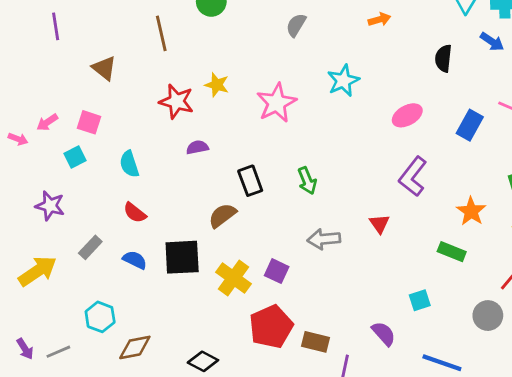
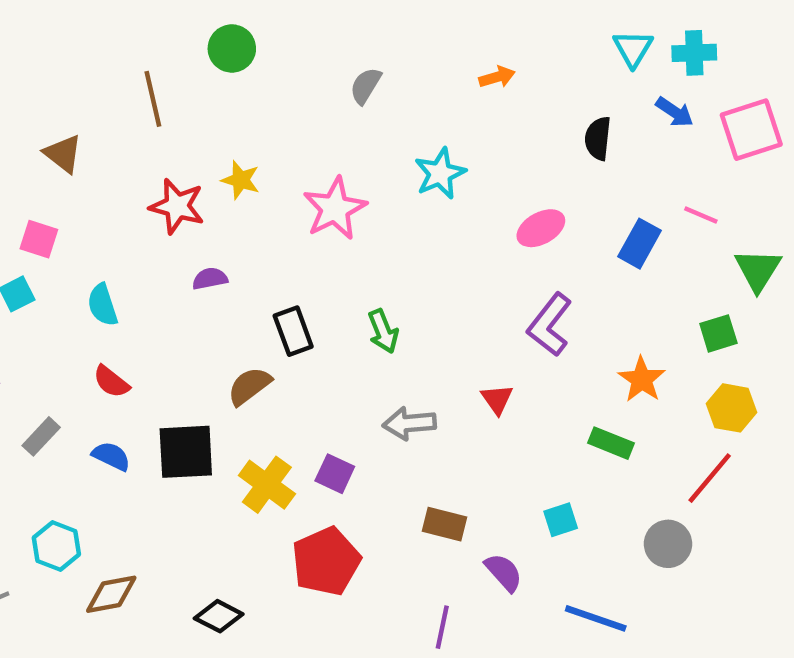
brown rectangle: (316, 342) -> (444, 524), moved

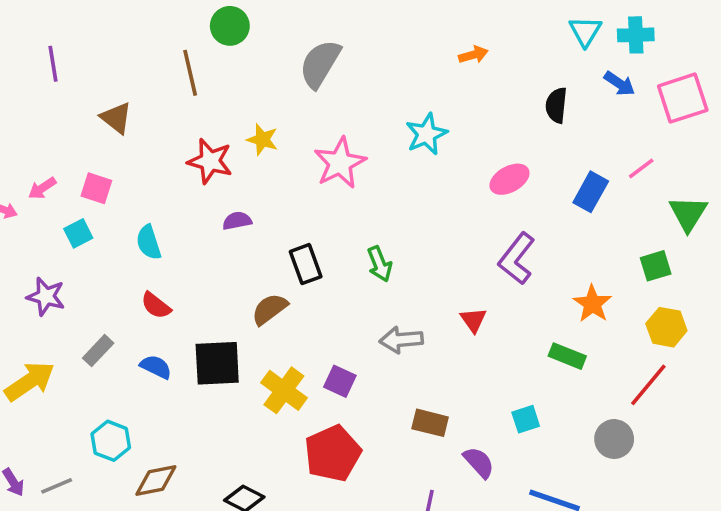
green circle: (232, 48) -> (230, 26), moved
gray semicircle: (366, 86) -> (320, 64), moved, size x1.6
pink line: (701, 215) -> (641, 168), turned -60

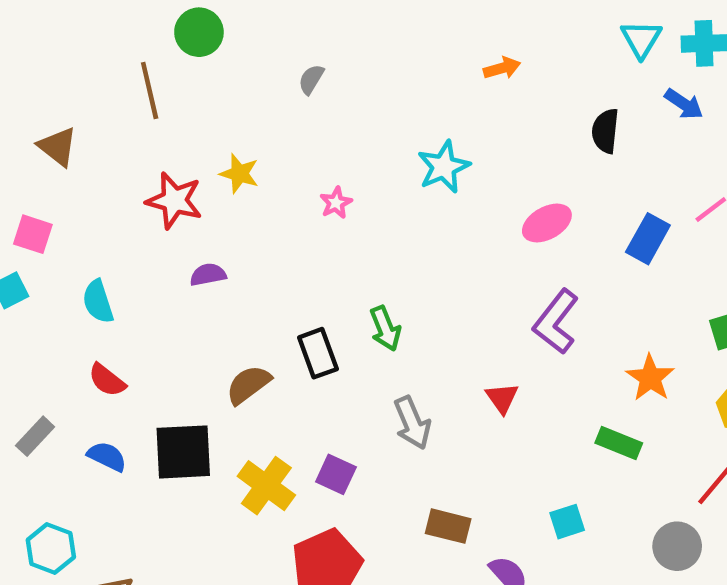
gray semicircle: (320, 64) -> (311, 79), size x0.5
pink star: (340, 163) -> (336, 203), size x0.5
black rectangle: (306, 264) -> (318, 353), moved
gray arrow: (401, 340) -> (412, 423), turned -108

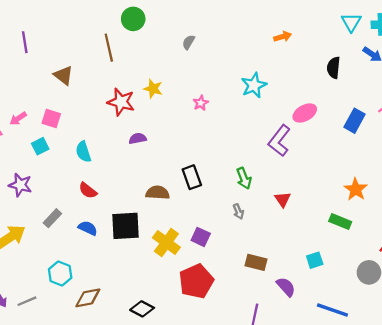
purple L-shape: (556, 322) -> (279, 141), moved
green arrow: (385, 328) -> (244, 178), moved
brown semicircle: (248, 385) -> (158, 193), turned 40
gray arrow: (412, 423) -> (238, 212), size x0.6

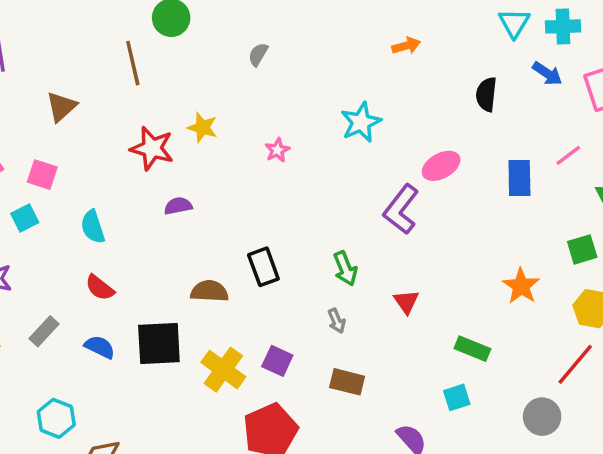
brown triangle: (63, 75) -> (61, 107), turned 40
blue rectangle: (355, 121) -> (519, 178), turned -30
green rectangle: (340, 221) -> (472, 349), moved
brown rectangle: (256, 262) -> (347, 382), moved

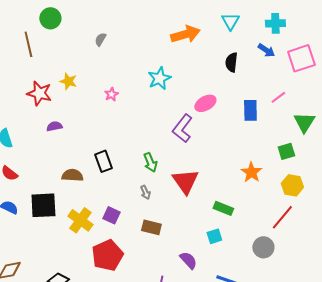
cyan triangle: (514, 23) -> (230, 21), moved
orange arrow: (406, 46) -> (185, 34), size x1.8
red triangle: (406, 302) -> (185, 181), size x1.8

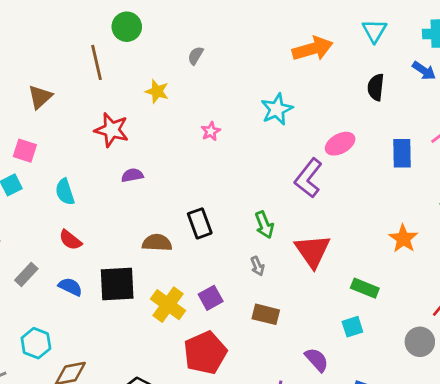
yellow star: (68, 81) -> (157, 91), moved
purple square: (111, 215) -> (211, 298), turned 36

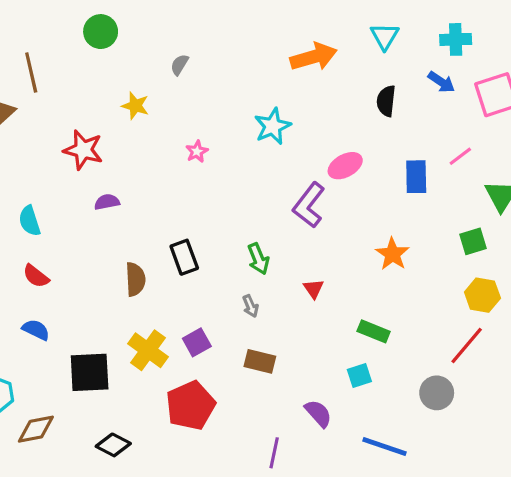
brown line: (96, 62) -> (31, 73), moved
orange star: (403, 239) -> (392, 254), moved
brown semicircle: (157, 243) -> (135, 279), turned 84
red triangle: (313, 251) -> (314, 289), size x0.5
black square: (117, 284) -> (90, 372), moved

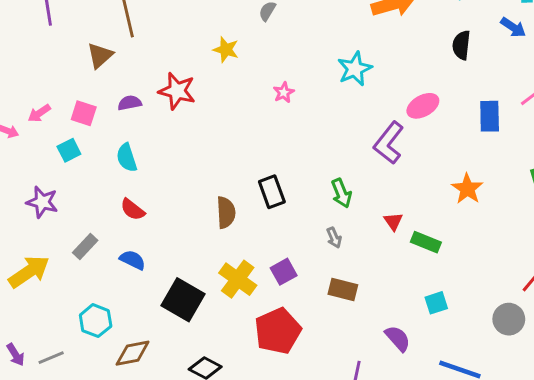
purple semicircle: (107, 202) -> (130, 103), moved
green rectangle: (374, 331) -> (426, 242), moved
black square: (90, 372) -> (183, 300), turned 33

